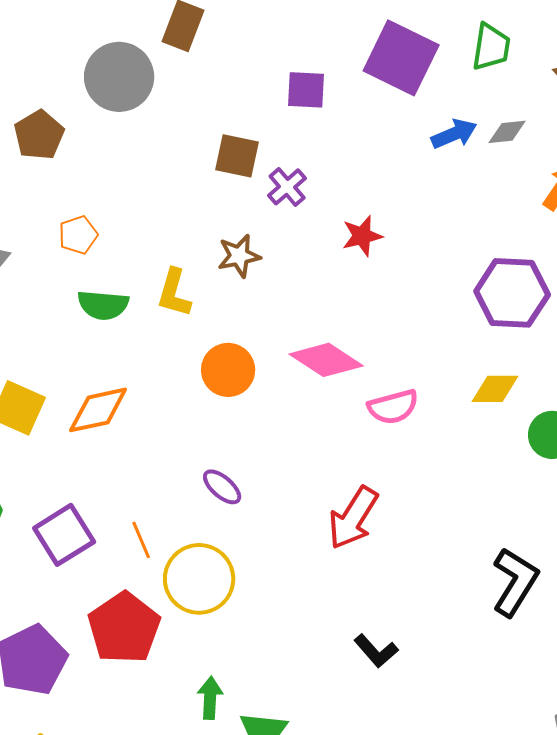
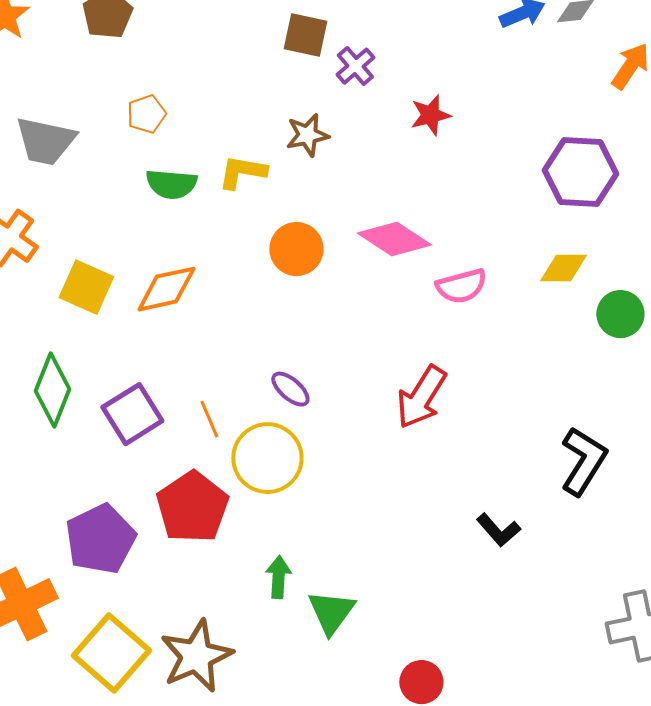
yellow L-shape: (174, 293) -> (242, 172), turned 84
purple ellipse: (222, 487) -> (290, 389), moved
black L-shape: (376, 651) -> (498, 530), moved

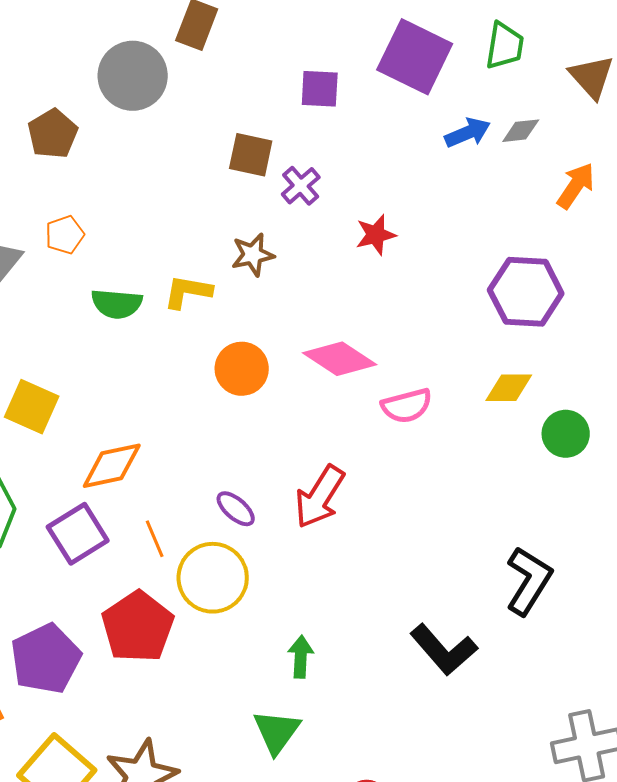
orange pentagon: (146, 114) -> (65, 235), moved
orange diamond: (166, 289) -> (112, 466), moved
red arrow: (421, 397) -> (320, 497), moved
black L-shape: (498, 530) -> (444, 650), size x1.5
green arrow: (278, 577) -> (301, 657), moved

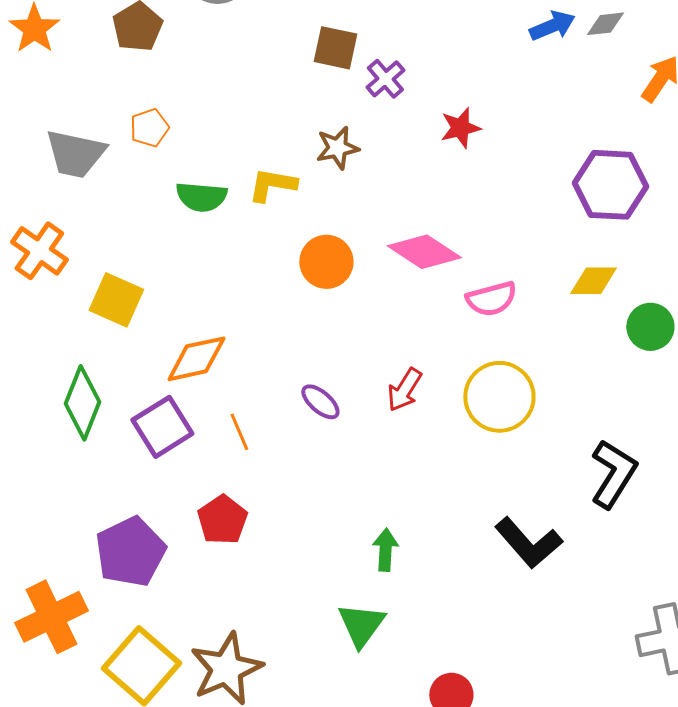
red arrow: (320, 497) -> (404, 390), size x0.7
yellow circle: (213, 578) -> (499, 397), moved
red pentagon: (138, 627) -> (222, 520), size x0.7

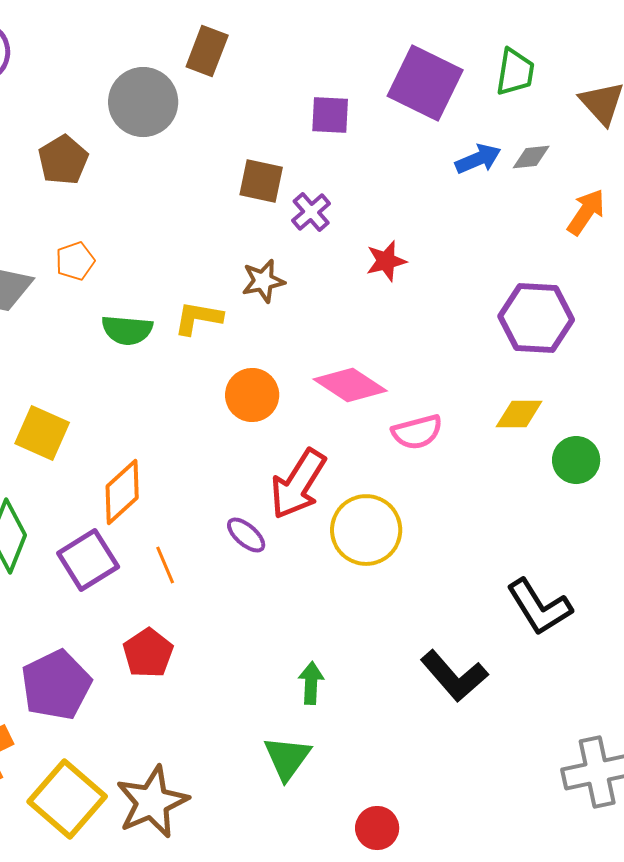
orange diamond: (196, 359) -> (122, 492), turned -30
red arrow: (404, 390) -> (298, 484), moved, size x1.6
yellow circle: (499, 397) -> (366, 530), moved
black L-shape: (613, 474) -> (539, 607), turned 116

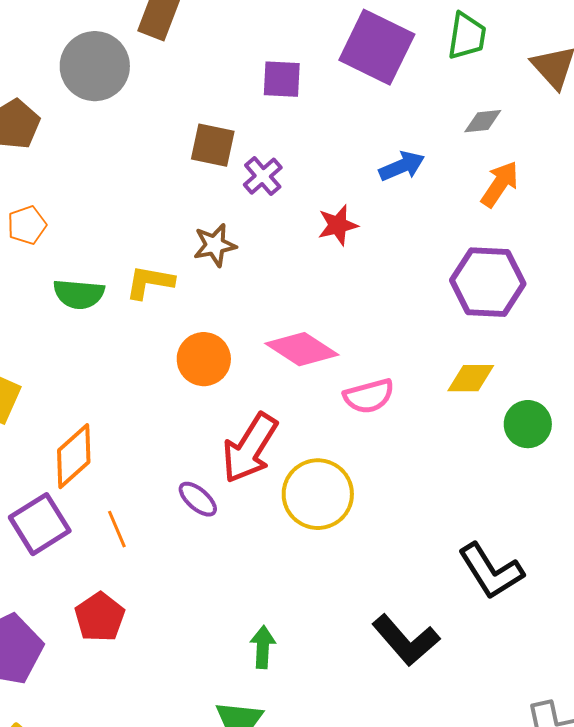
blue arrow: (478, 159) -> (402, 166), moved
orange arrow: (586, 212) -> (500, 184), moved

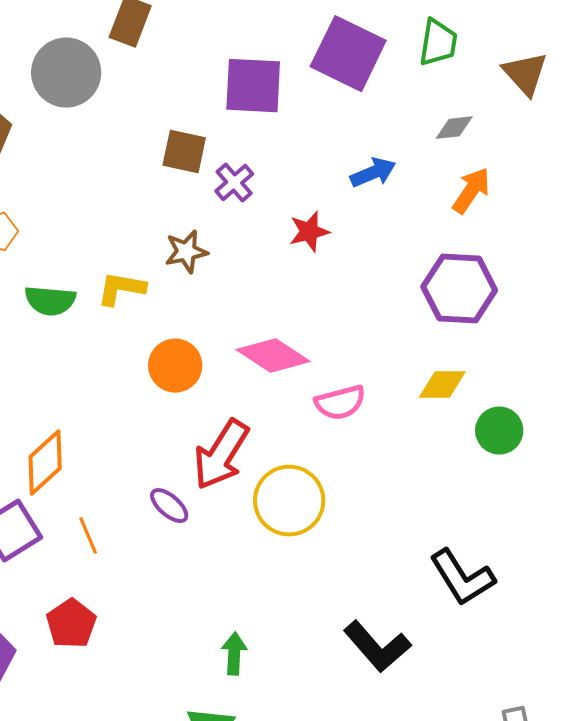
purple square: (282, 79) -> (253, 86), size x1.5

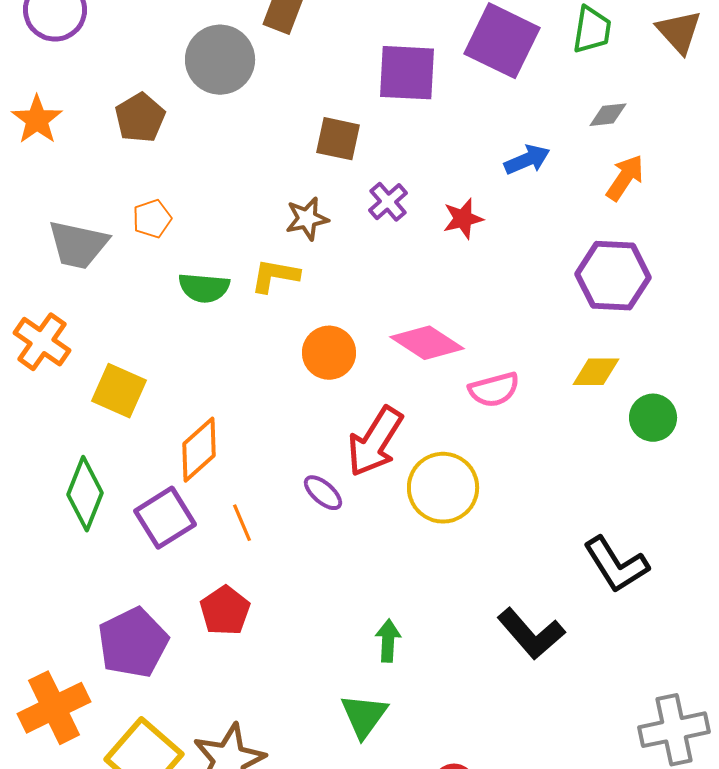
brown triangle: (525, 74) -> (679, 32), moved
purple cross: (234, 183) -> (388, 202), moved
brown star: (186, 252) -> (307, 219), moved

